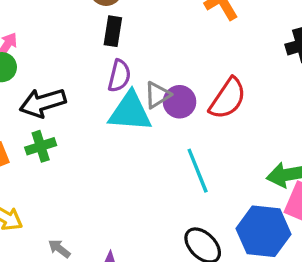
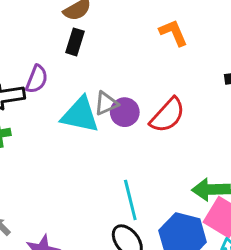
purple semicircle: (119, 76) -> (37, 79), moved
cyan line: (198, 171) -> (130, 200), moved

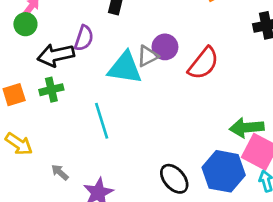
purple circle: (125, 112) -> (165, 47), moved
cyan line: (130, 200) -> (102, 121), moved

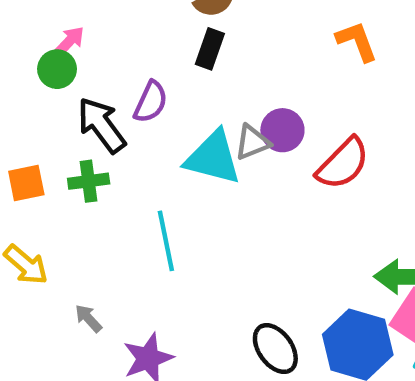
black arrow: (56, 55) -> (102, 125), turned 60

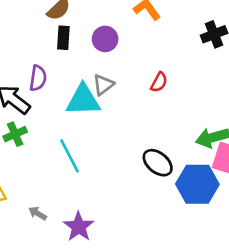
purple circle: (282, 130) -> (105, 39), moved
red semicircle: (343, 164) -> (159, 82), size x0.6
black ellipse: (275, 349) -> (158, 163), moved

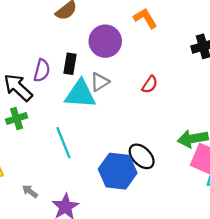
black rectangle: (63, 38) -> (70, 64), moved
purple circle: (105, 39) -> (105, 41), size x1.4
blue hexagon: (197, 184) -> (118, 171), moved

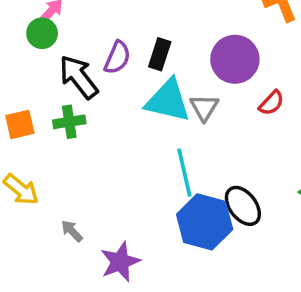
purple circle: (105, 41) -> (235, 59), moved
gray triangle: (100, 82) -> (204, 107), moved, turned -36
cyan line: (63, 143) -> (184, 173), moved

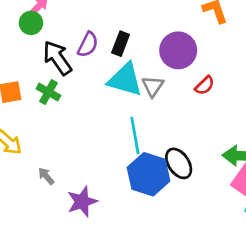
green cross: (69, 122) -> (48, 92), turned 35

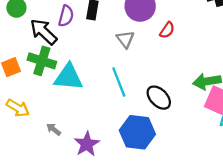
cyan triangle: (125, 80) -> (68, 77), moved
green cross: (48, 92) -> (42, 61), size x1.4
blue hexagon: (149, 174) -> (137, 132), moved

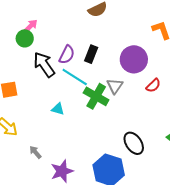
green cross: (42, 61) -> (96, 96), moved
cyan triangle: (68, 77) -> (58, 109), size x0.5
cyan line: (119, 82) -> (75, 77), moved, turned -48

